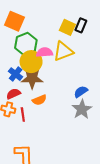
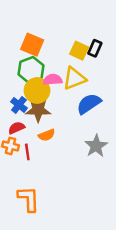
orange square: (14, 21) -> (32, 45), moved
blue semicircle: (81, 92) -> (89, 104), moved, size x1.5

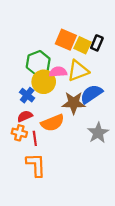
orange square: (32, 45) -> (66, 40), moved
brown star: (38, 110) -> (74, 103), moved
orange semicircle: (47, 135) -> (53, 123), size x1.5
orange L-shape: (29, 199) -> (36, 165), moved

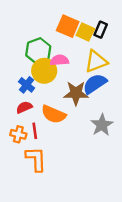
yellow triangle: (78, 71) -> (96, 61), moved
orange semicircle: (53, 123) -> (54, 114), turned 45
orange cross: (19, 133) -> (18, 134), moved

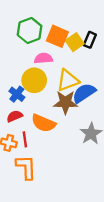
yellow square: (85, 32) -> (75, 42), turned 30
green hexagon: (38, 51) -> (30, 31), moved
pink semicircle: (59, 60) -> (43, 58), moved
yellow triangle: (96, 61) -> (68, 80), moved

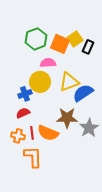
yellow square: (75, 42) -> (75, 39), moved
blue cross: (17, 94) -> (25, 94), turned 32
brown star: (65, 102) -> (67, 118), moved
orange semicircle: (43, 123) -> (48, 133), moved

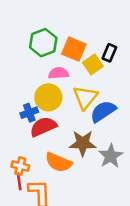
yellow square: (75, 39) -> (93, 64), moved
yellow triangle: (69, 82) -> (85, 97), turned -30
red semicircle: (23, 113) -> (43, 127), moved, size x1.5
red line: (32, 133) -> (19, 181), moved

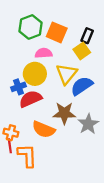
yellow square: (93, 64) -> (82, 51), moved

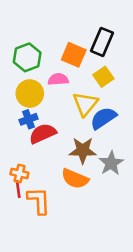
green hexagon: (30, 27) -> (27, 57), moved
black rectangle: (87, 36) -> (102, 42), moved, size x1.5
yellow circle: (35, 74) -> (30, 94), moved
orange semicircle: (44, 129) -> (75, 179), moved

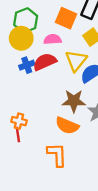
yellow circle: (30, 94) -> (21, 38), moved
blue cross: (29, 119) -> (27, 65), moved
red semicircle: (43, 134) -> (45, 62), moved
orange L-shape: (39, 201) -> (57, 155), moved

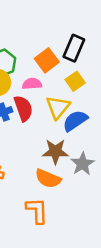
orange square: (66, 18) -> (47, 60), turned 30
red semicircle: (45, 62) -> (23, 108), turned 95

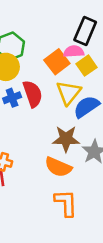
orange square: (47, 60) -> (57, 62), moved
pink semicircle: (32, 84) -> (74, 51), moved
orange L-shape: (37, 211) -> (66, 203), moved

